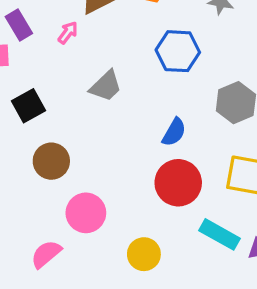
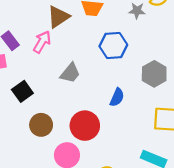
pink arrow: (68, 33) -> (42, 42), size x1.5
red circle: (178, 183) -> (85, 126), moved

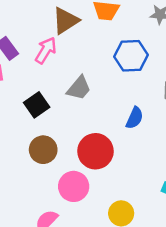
black square: (22, 91) -> (37, 105), moved

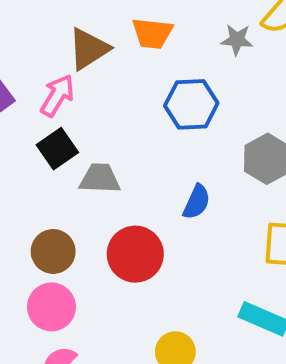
gray trapezoid: (79, 88) -> (100, 179), moved, turned -128
black square: (37, 105) -> (57, 149), moved
pink circle: (74, 186) -> (51, 307), moved

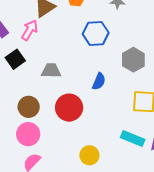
black square: (57, 149) -> (15, 59), moved

